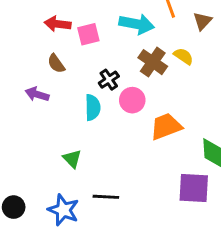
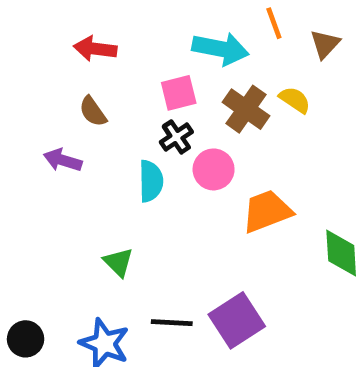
pink square: (88, 34) -> (179, 93), moved
purple square: (194, 188) -> (237, 320), moved, turned -36

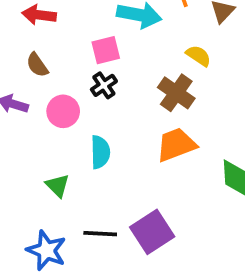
brown cross: (246, 109) -> (176, 93), moved
pink circle: (214, 169) -> (63, 111), moved
cyan semicircle: (151, 181) -> (100, 152), moved

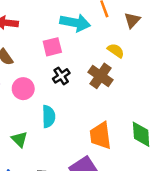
black cross: (104, 85) -> (61, 76), moved
orange trapezoid: (176, 145) -> (100, 136), moved, turned -76

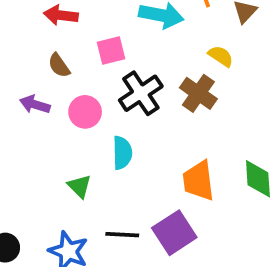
pink square: (52, 47) -> (111, 51), moved
black cross: (61, 76) -> (141, 93), size x1.6

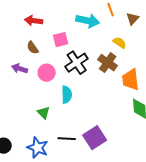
orange trapezoid: (198, 181) -> (131, 80), moved

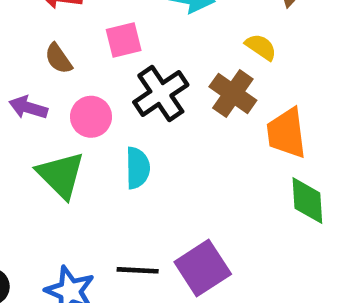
green triangle: (44, 113) -> (61, 175), moved, size x1.6

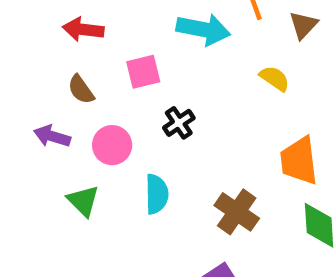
black cross: (161, 93) -> (179, 123), size x0.6
brown cross: (233, 93) -> (237, 212), moved
green triangle: (61, 175) -> (83, 201), size x0.7

